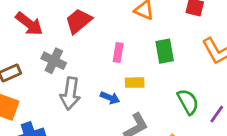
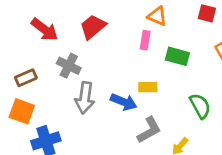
green rectangle: (165, 51) -> (177, 56), turned -65
pink rectangle: (118, 52) -> (145, 40), moved
blue arrow: (110, 98) -> (124, 102), size x1.4

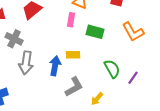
blue arrow: (124, 102) -> (55, 66), turned -102

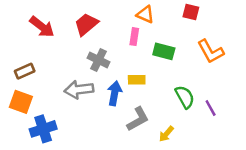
gray cross: (14, 39) -> (99, 60), moved
gray arrow: (26, 63) -> (79, 90), turned 75
purple line: (133, 78) -> (211, 108), turned -64

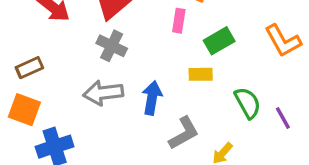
green rectangle: (164, 51) -> (219, 41), turned -45
gray cross: (99, 60) -> (112, 46), moved
yellow rectangle: (137, 80) -> (201, 74), moved

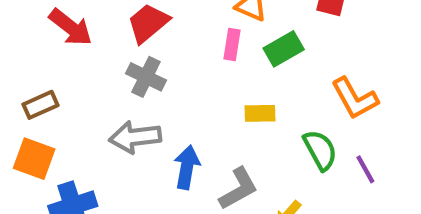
green rectangle: (219, 41) -> (284, 49), moved
orange L-shape: (283, 41) -> (355, 98), moved
blue arrow: (152, 98) -> (187, 167), moved

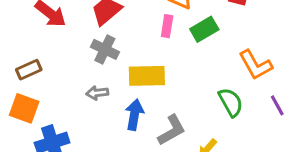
yellow rectangle: (260, 113) -> (147, 76), moved, size x1.6
gray arrow: (135, 137) -> (97, 93), size x0.6
purple line: (365, 169) -> (277, 105), moved

